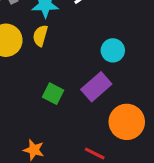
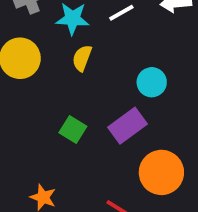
yellow semicircle: (40, 36) -> (82, 58), moved

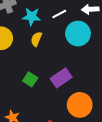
cyan circle: (152, 82) -> (78, 34), moved, size x1.5

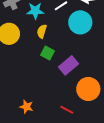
green square: (30, 79) -> (47, 53), moved

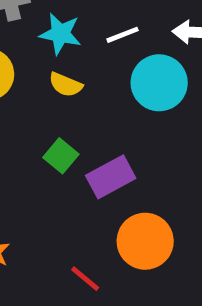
yellow semicircle: (42, 31) -> (66, 85), turned -96
green square: (47, 53) -> (61, 156), moved

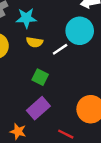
white line: (122, 35) -> (60, 49), moved
purple rectangle: (111, 177) -> (38, 108), moved

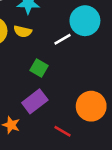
yellow semicircle: (34, 42) -> (23, 31), moved

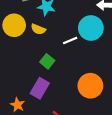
purple rectangle: (35, 101) -> (40, 88), turned -30
orange circle: (91, 106) -> (90, 86), moved

